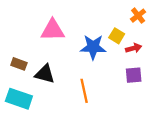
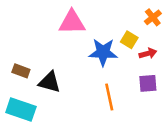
pink triangle: (53, 30) -> (72, 22), moved
orange line: (84, 91) -> (109, 97), moved

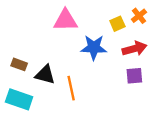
yellow square: (129, 40) -> (117, 24), moved, turned 35
red arrow: (148, 53) -> (134, 49), size x1.5
orange line: (109, 97) -> (71, 88), moved

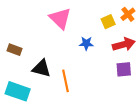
pink triangle: (65, 20) -> (60, 18), turned 45
blue star: (94, 47) -> (86, 43), size x0.6
brown rectangle: (19, 64) -> (14, 50), moved

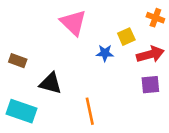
orange cross: (128, 14) -> (155, 18), turned -32
yellow square: (108, 22) -> (126, 37), moved
orange line: (65, 81) -> (90, 111), moved

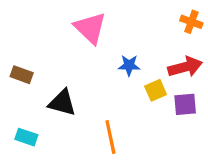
yellow square: (126, 37) -> (156, 90), moved
cyan rectangle: (21, 111) -> (26, 137), size x0.6

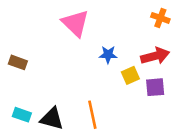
black triangle: (62, 103) -> (52, 119), moved

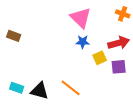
pink triangle: (75, 23) -> (81, 18), moved
brown rectangle: (18, 62) -> (14, 36), moved
orange line: (92, 115) -> (71, 88), turned -40

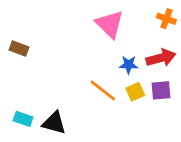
blue star: (83, 42) -> (129, 65), moved
yellow square: (100, 58) -> (135, 92), moved
orange line: (71, 88) -> (103, 90), moved

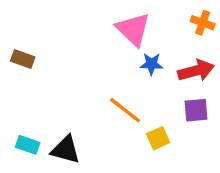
blue star: (129, 65) -> (151, 64), moved
yellow square: (135, 92) -> (158, 138), moved

